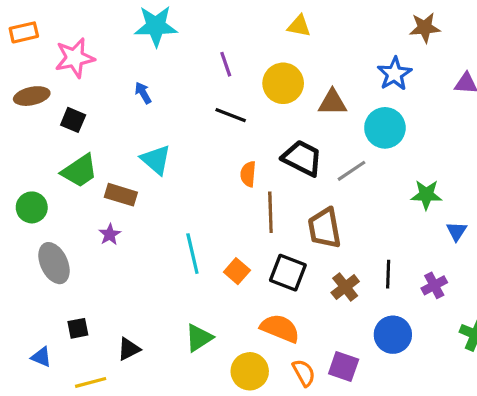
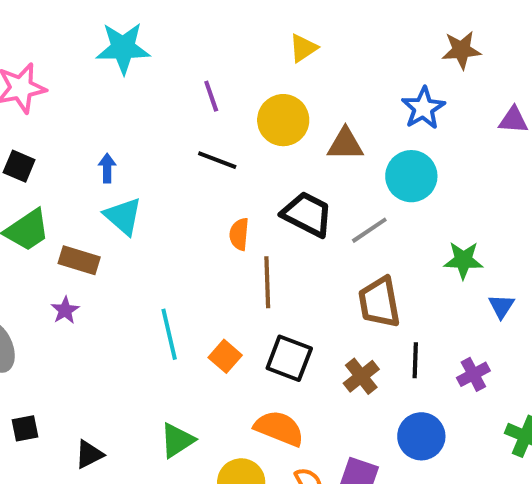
yellow triangle: (299, 26) -> (303, 48), turned -45
blue arrow: (143, 93) -> (107, 168), moved, turned 30
brown trapezoid: (324, 228) -> (379, 302), moved

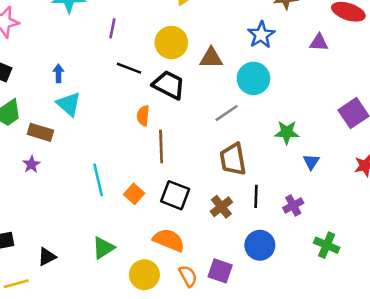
purple line: (211, 96) -> (112, 28), moved, turned 30
black trapezoid: (307, 214) -> (169, 85), moved

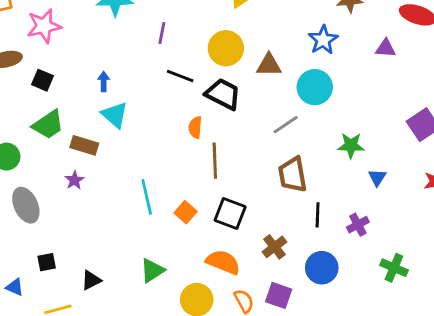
brown cross: (221, 207) -> (274, 247), moved

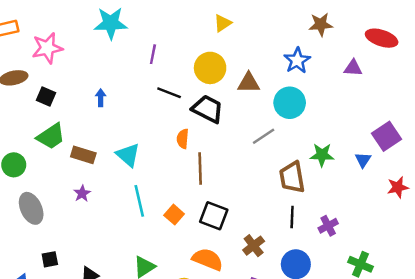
cyan triangle: (115, 115) -> (128, 155), moved
brown trapezoid: (293, 175) -> (292, 177), moved
blue triangle: (377, 177) -> (363, 160), moved
purple star: (74, 180) -> (82, 193), moved

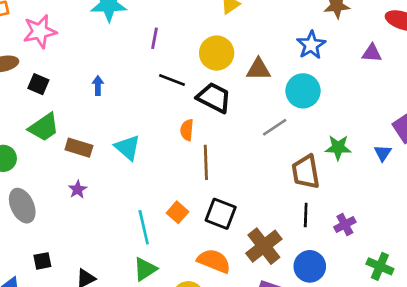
cyan line: (139, 201) -> (144, 227), moved
brown cross: (254, 246) -> (264, 246), size x1.5

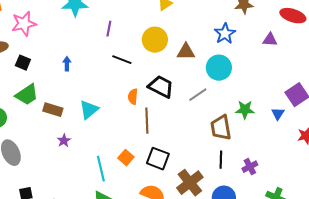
black trapezoid: (214, 98) -> (161, 87), moved
cyan triangle: (128, 148) -> (89, 110), turned 40
purple star: (78, 189) -> (64, 141), moved

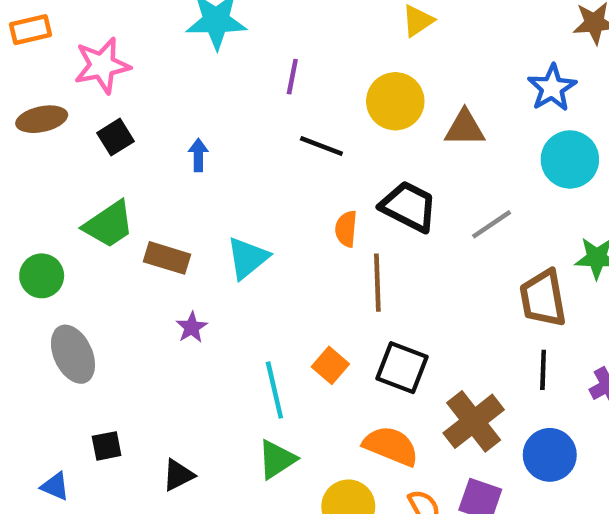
black square: (23, 63) -> (116, 137), moved, turned 35
cyan circle: (219, 68) -> (570, 159), moved

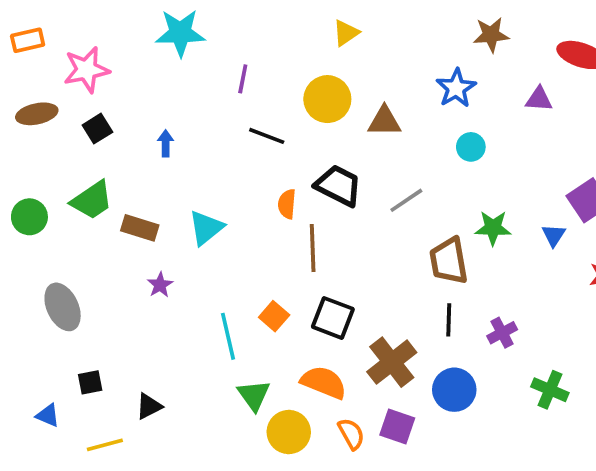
cyan circle: (570, 159) -> (471, 147), size x0.6
green circle: (42, 276) -> (29, 217), moved
green triangle: (277, 459) -> (254, 395), moved, turned -33

